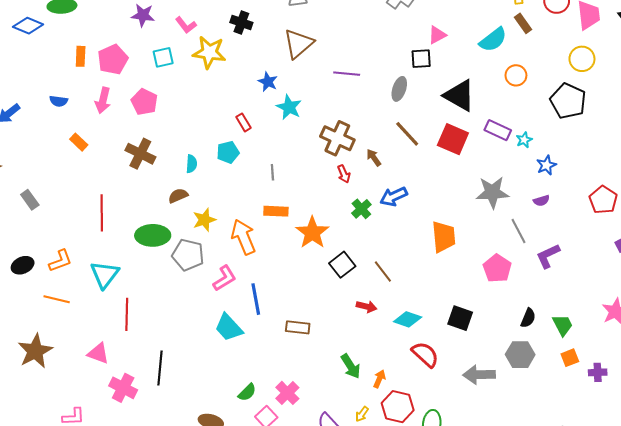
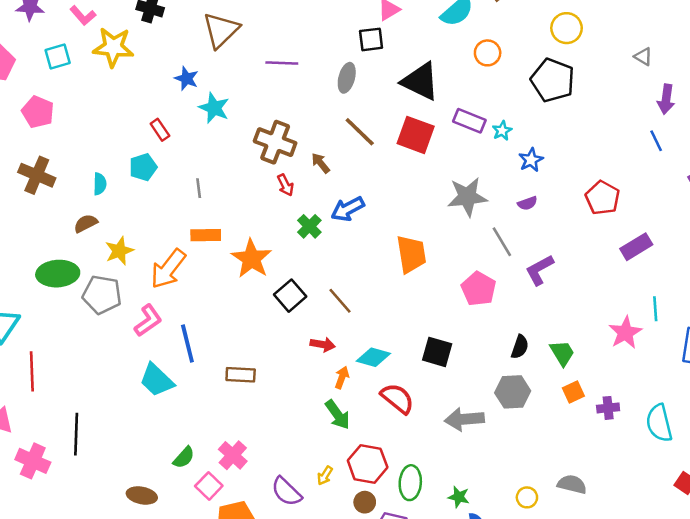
orange arrow: (244, 237) -> (168, 269), turned -116
green arrow: (351, 366) -> (338, 415), moved
orange arrow: (379, 379) -> (342, 378), moved

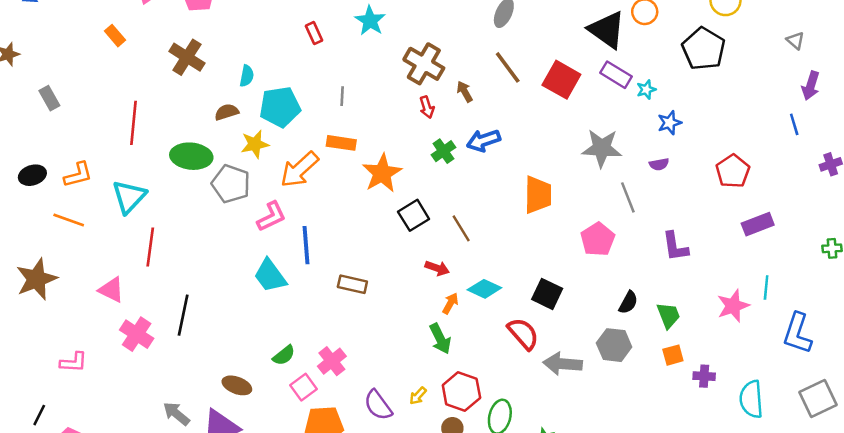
black triangle: (420, 81) -> (607, 30), moved
cyan pentagon: (143, 167) -> (280, 107), moved, size x1.5
purple L-shape: (539, 270) -> (675, 246), moved, turned -80
red semicircle: (397, 398) -> (523, 334), moved

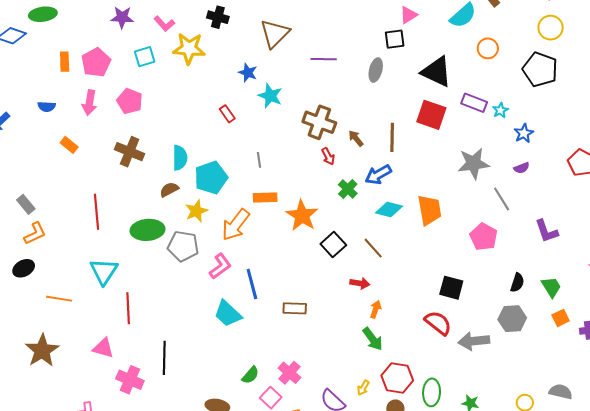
black triangle: (607, 30) -> (437, 72), moved
brown line: (508, 67) -> (392, 137), moved, turned 48
cyan semicircle: (247, 76) -> (180, 158), size x1.4
orange L-shape: (78, 175) -> (35, 233), moved
cyan diamond: (484, 289) -> (389, 210), moved

